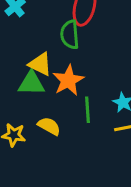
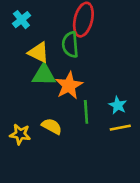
yellow triangle: (40, 64) -> (39, 53), moved
green triangle: (31, 83) -> (44, 75), moved

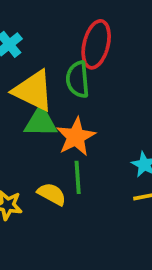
yellow triangle: (39, 53) -> (33, 91), size x1.4
green line: (86, 112) -> (78, 177), moved

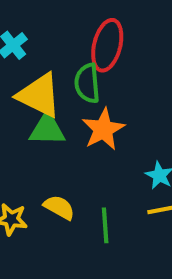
orange star: (76, 137) -> (103, 129), moved
green line: (78, 177) -> (105, 225), moved

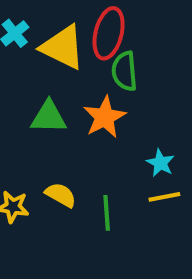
green semicircle: (87, 83) -> (124, 71), moved
yellow triangle: (39, 95) -> (63, 47), moved

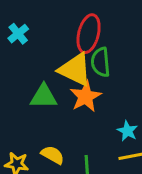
yellow triangle: (63, 47) -> (75, 70), moved

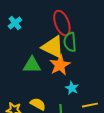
red ellipse: (89, 34) -> (62, 23), turned -35
cyan star: (127, 131) -> (72, 88), moved

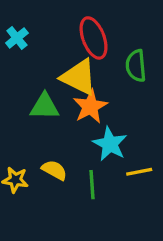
green semicircle: (70, 42) -> (136, 66), moved
cyan star: (72, 88) -> (110, 144), size x1.5

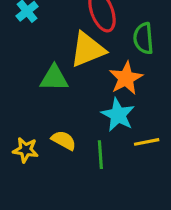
yellow triangle: (79, 77) -> (88, 49), turned -48
orange star: (90, 106) -> (126, 78), moved

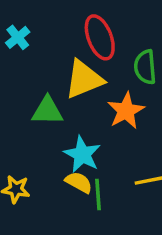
cyan star: (118, 115) -> (82, 154), moved
yellow semicircle: (64, 140) -> (79, 182), moved

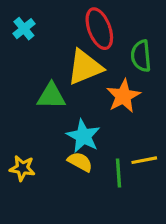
green line: (98, 195) -> (119, 173), moved

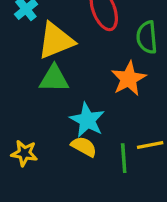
yellow triangle: (85, 67) -> (56, 41), moved

